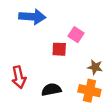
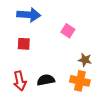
red square: (59, 49) -> (24, 44), moved
red arrow: (19, 77) -> (20, 81), moved

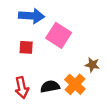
pink square: (68, 31) -> (59, 35), moved, size x1.6
orange cross: (80, 81) -> (75, 84), moved, turned 30

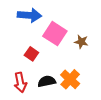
red square: (26, 47) -> (31, 54), moved, turned 32
brown star: (92, 65) -> (81, 42), moved

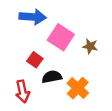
black semicircle: (47, 81) -> (52, 77), moved

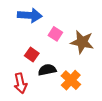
pink square: (61, 37) -> (55, 34), size x0.6
brown star: (90, 46) -> (82, 42), size x1.6

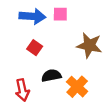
pink square: (55, 34) -> (60, 14), moved, turned -32
red square: (32, 54) -> (35, 48), moved

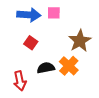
brown star: (89, 45) -> (80, 41), turned 30
orange cross: (77, 87) -> (69, 66), moved

